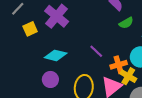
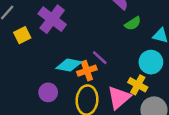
cyan diamond: (56, 55) -> (69, 65), moved
orange cross: (119, 65) -> (87, 71), moved

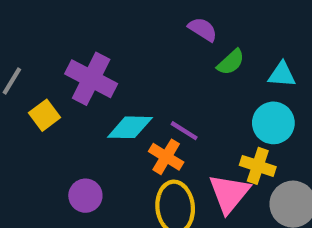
cyan diamond: (69, 65) -> (130, 127), moved
orange cross: (87, 71) -> (166, 157), turned -30
purple circle: (48, 92) -> (85, 196), moved

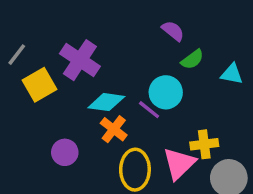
yellow square: (44, 115) -> (40, 85), size x1.4
cyan circle: (273, 123) -> (166, 92), moved
orange cross: (166, 157) -> (114, 129), moved
yellow cross: (258, 166) -> (204, 144), turned -32

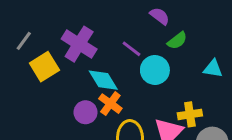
cyan triangle: (232, 74) -> (213, 69), moved
cyan diamond: (106, 102) -> (103, 80), turned 52
purple line: (149, 110) -> (131, 49), moved
purple circle: (65, 152) -> (86, 112), moved

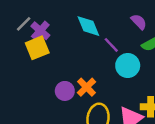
purple cross: (79, 44) -> (40, 31), moved, size x0.7
cyan diamond: (103, 80) -> (88, 26), moved

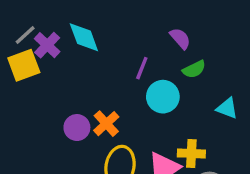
cyan diamond: (88, 26) -> (84, 37), moved
purple line: (111, 45) -> (142, 68), turned 63
yellow square: (37, 48) -> (24, 65), moved

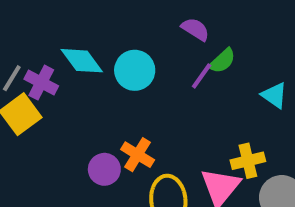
purple line: (142, 68) -> (202, 76), moved, turned 30
cyan circle: (163, 97) -> (135, 70), moved
cyan triangle: (227, 108) -> (274, 95), turned 30

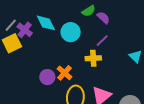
green semicircle: (222, 61) -> (89, 11), moved
yellow cross: (248, 161) -> (93, 58), moved

